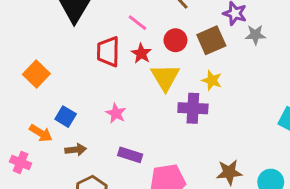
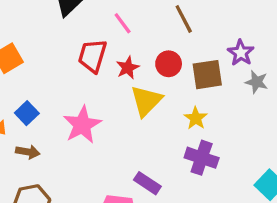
pink line: (137, 23) -> (123, 23), moved
purple cross: (193, 108) -> (202, 158), moved
pink star: (116, 113) -> (82, 125), size x1.6
purple rectangle: (130, 155) -> (147, 183), moved

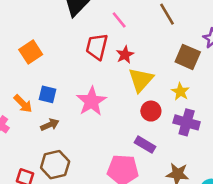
red circle: (169, 64) -> (151, 111), moved
brown square: (207, 75) -> (188, 57), turned 35
blue square: (27, 113) -> (48, 94), turned -30
brown arrow: (28, 152) -> (50, 125), turned -30

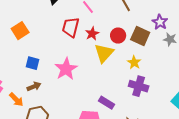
orange arrow: (23, 104) -> (16, 100), moved
red circle: (151, 111) -> (118, 36), moved

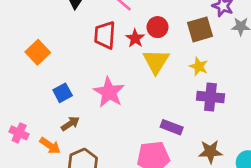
red circle: (118, 36) -> (157, 27), moved
brown square: (140, 36) -> (200, 29), turned -30
blue square: (32, 63) -> (63, 93), turned -32

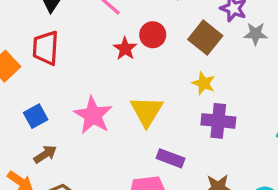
brown square: (200, 29) -> (205, 38), turned -35
red trapezoid: (105, 35) -> (46, 48), moved
yellow triangle: (156, 61) -> (147, 111), moved

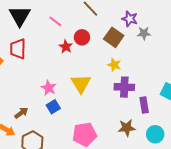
pink star: (93, 115) -> (49, 88), size x0.7
blue square: (36, 116) -> (53, 107), moved
purple rectangle: (170, 158) -> (144, 105), moved, turned 63

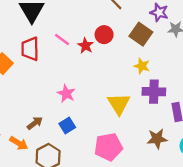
pink line: (55, 21) -> (62, 39), moved
yellow triangle: (81, 84) -> (119, 104), moved
blue square: (53, 107) -> (67, 125), moved

